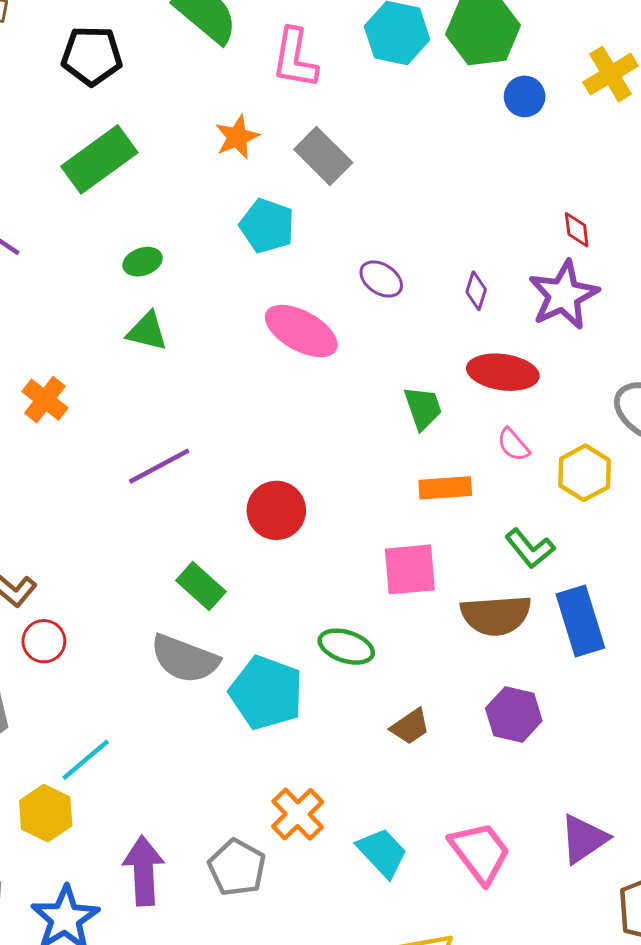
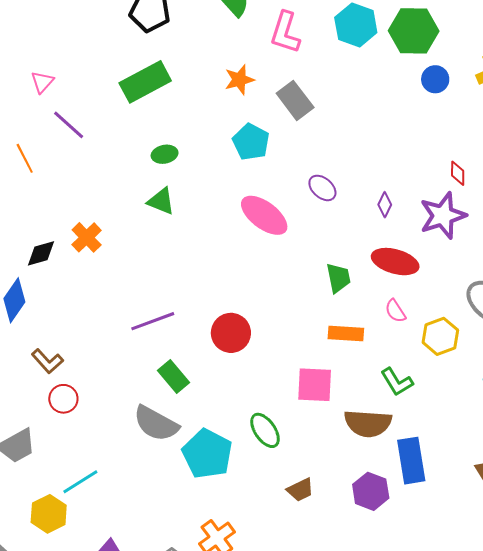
purple line: (159, 466) -> (153, 321), moved
blue rectangle: (580, 621) -> (411, 461), moved
green ellipse: (346, 647) -> (265, 430), turned 30

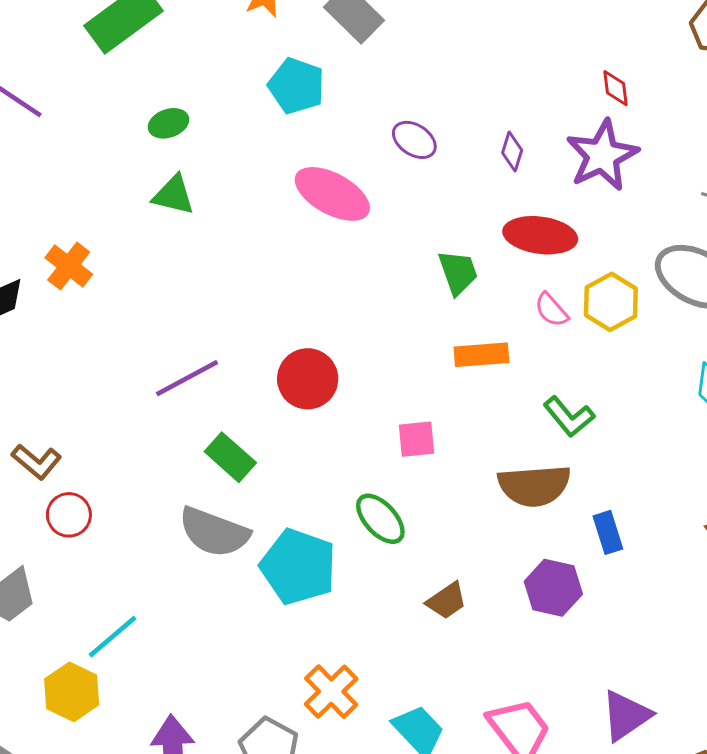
yellow hexagon: (440, 336) -> (611, 302), moved
pink square: (315, 385) -> (416, 439), moved, size x0.7
blue rectangle: (411, 461) -> (608, 532), size x0.6

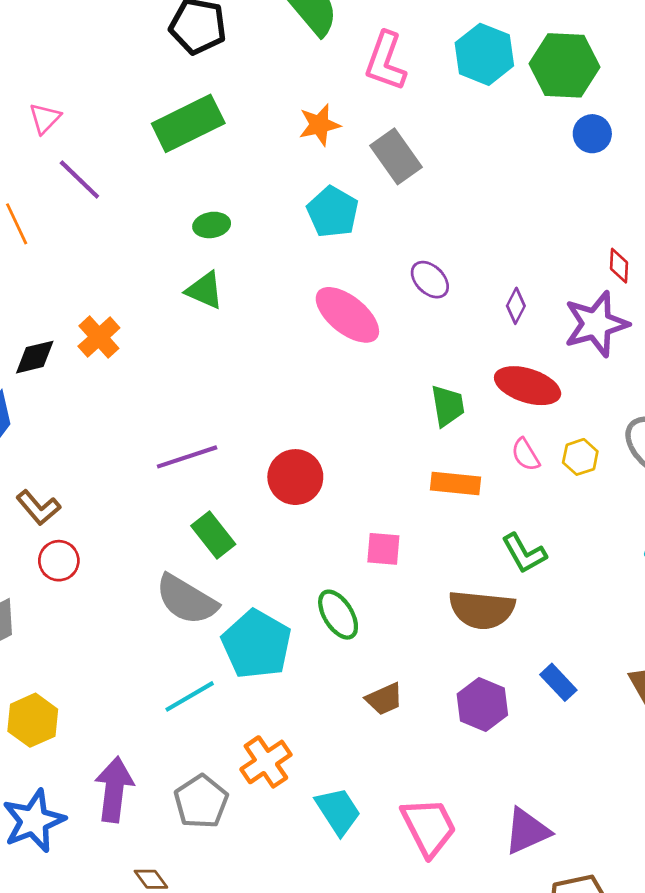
yellow hexagon: (611, 302) -> (580, 457), size x0.7
blue rectangle: (608, 532) -> (558, 682), moved, turned -36
cyan line: (113, 637) -> (190, 696), moved

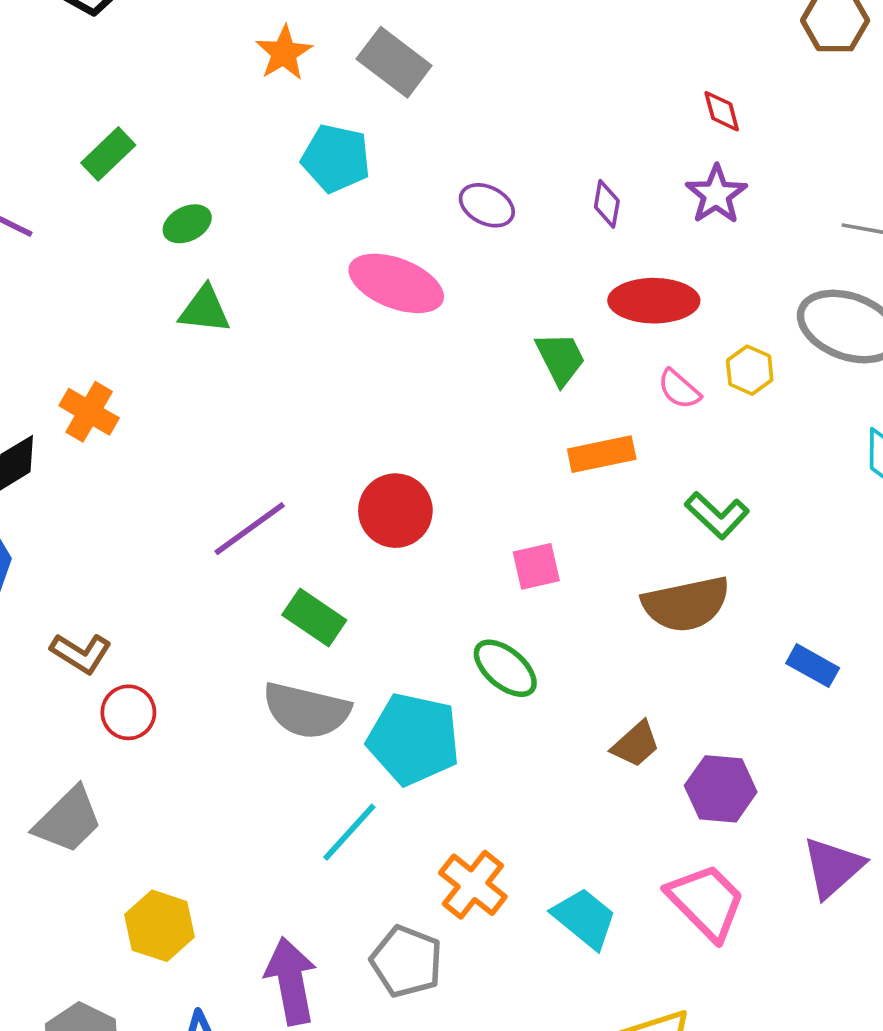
green rectangle: (188, 123) -> (108, 154), moved, size x0.6
purple star: (596, 324) -> (716, 195), size x0.7
brown trapezoid: (384, 699) -> (636, 744), moved
purple hexagon: (482, 705) -> (721, 789), moved

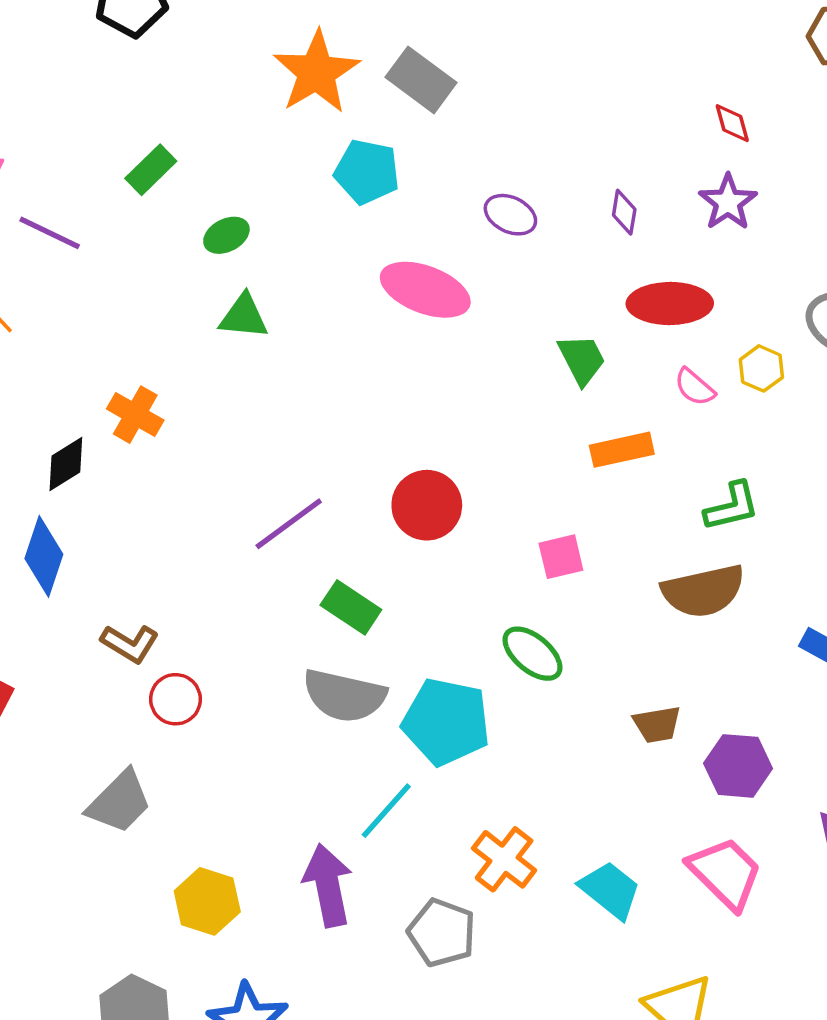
orange star: (284, 53) -> (316, 72), size x1.6
green L-shape: (717, 515) -> (732, 507), turned -56
brown trapezoid: (636, 744) -> (657, 724), turned 33
purple arrow: (291, 981) -> (328, 885), moved

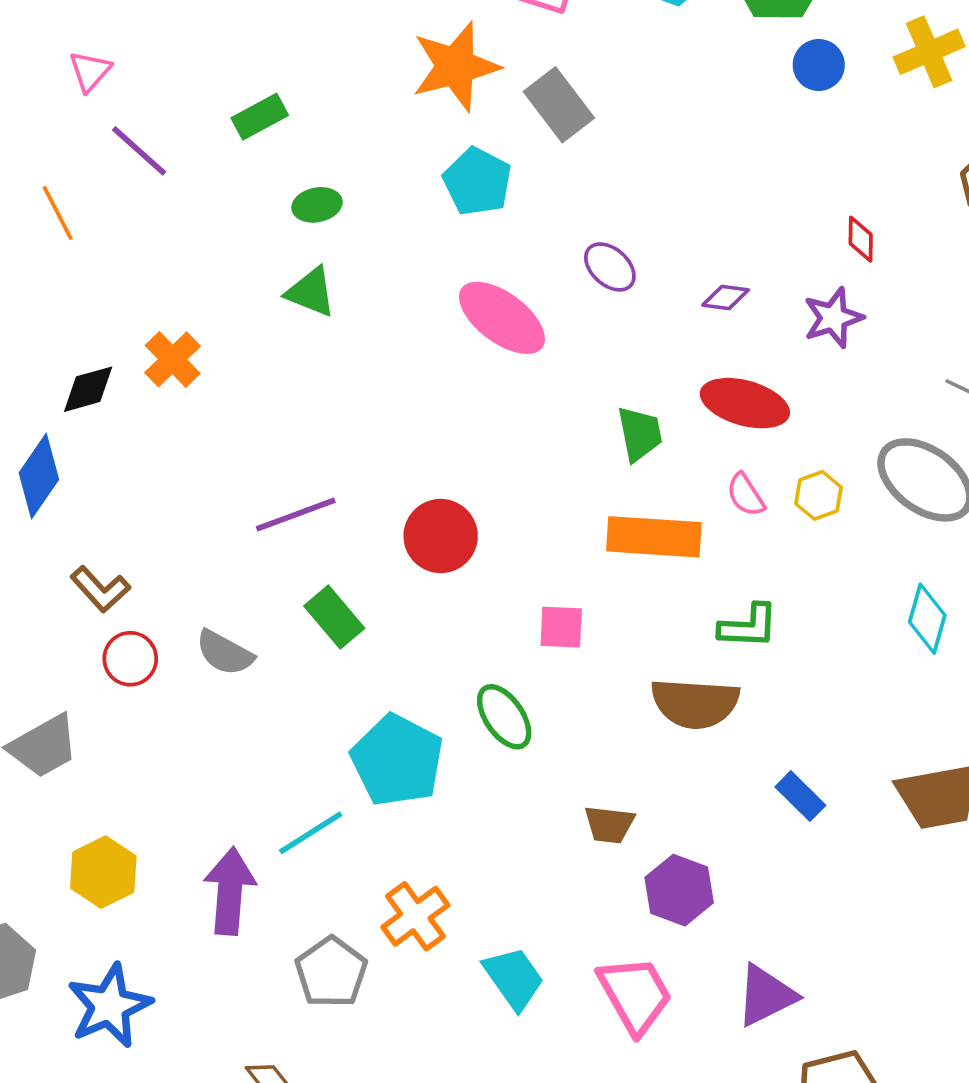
purple diamond: (624, 212) -> (726, 298), turned 72
orange rectangle: (622, 450) -> (654, 537), size x1.4
gray semicircle: (344, 696) -> (225, 653), moved, size x0.7

